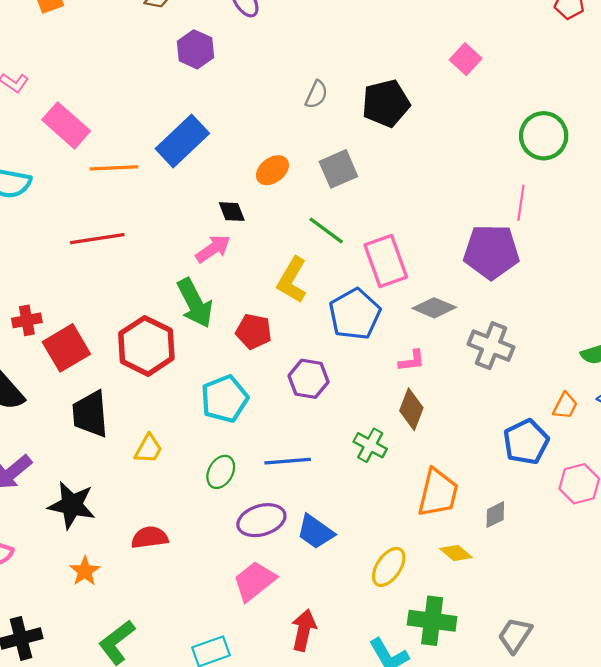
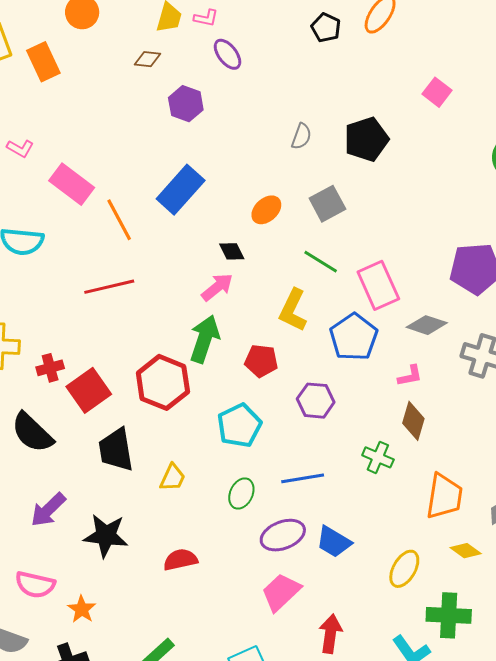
orange line: (114, 168) -> (119, 220), turned 69
green arrow: (195, 303) -> (205, 339), turned -129
orange star: (85, 571) -> (82, 609), moved

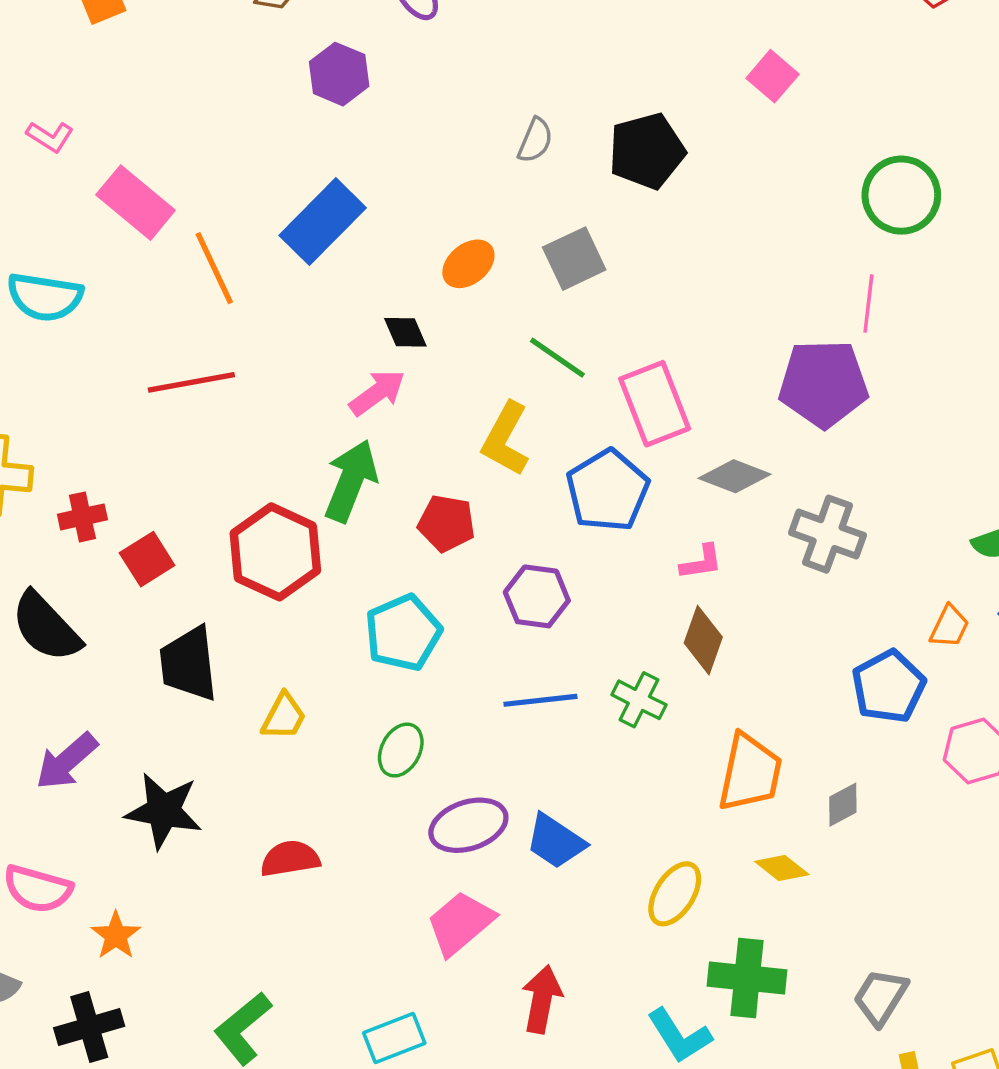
red square: (89, 390) -> (147, 559), size x0.7
blue line: (303, 478) -> (540, 700), moved

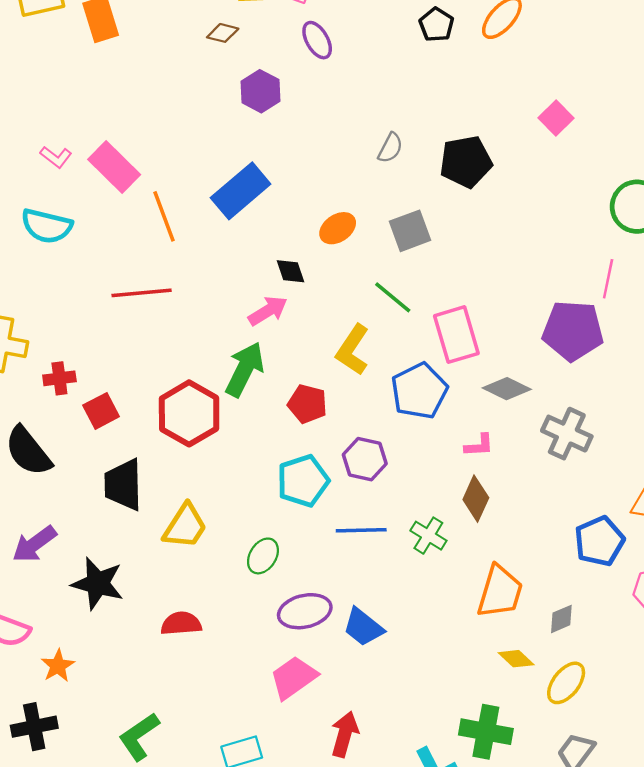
pink L-shape: (50, 137) -> (56, 157), moved
cyan pentagon: (403, 633) -> (303, 481), moved
yellow trapezoid: (284, 717) -> (185, 526), size x1.4
yellow ellipse: (675, 894) -> (566, 683), moved

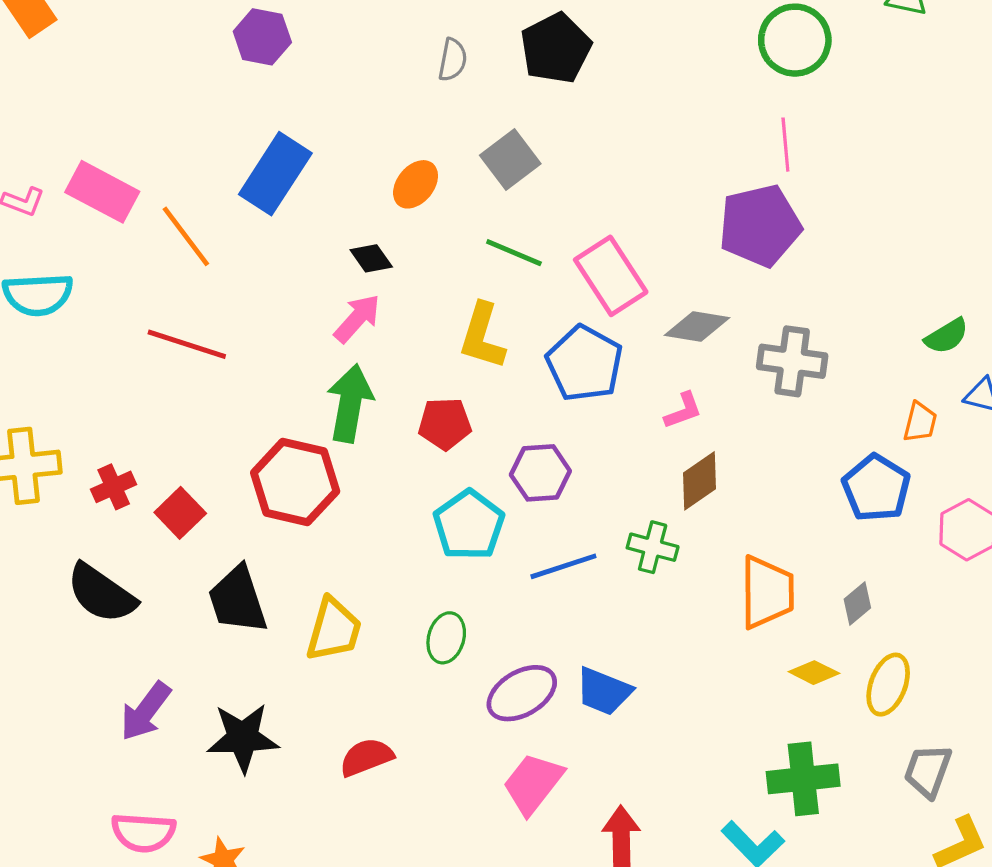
red line: (142, 293) -> (187, 344), turned 40
brown diamond: (476, 499) -> (700, 481), turned 48

